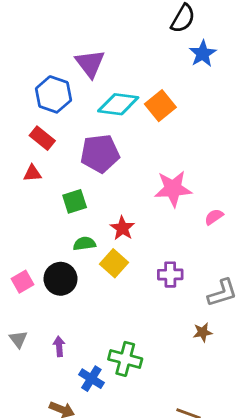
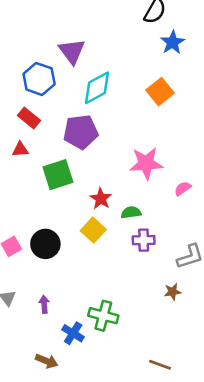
cyan diamond: (118, 104) -> (97, 88), turned -36
orange square: (160, 106) -> (160, 92), moved
green square: (75, 201) -> (58, 175), size x1.4
green semicircle: (84, 244) -> (131, 212), moved

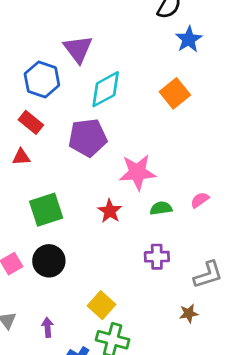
pink star: (146, 163) -> (137, 172), moved
green square: (58, 175) -> (46, 210), moved
green semicircle: (131, 212) -> (161, 208), moved
yellow square: (93, 230) -> (101, 305), moved

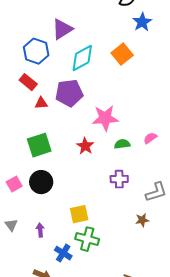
purple triangle: (78, 49) -> (62, 29), turned 35
orange square: (175, 93) -> (122, 54), moved
red triangle: (21, 157) -> (41, 103), moved
yellow square: (101, 305) -> (79, 214), turned 36

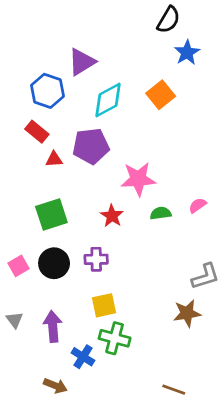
purple cross: (119, 179) -> (96, 259), moved
brown star: (142, 220) -> (187, 313), size x1.5
purple arrow: (40, 230) -> (53, 326), size x1.6

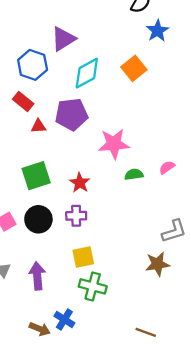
red star: (112, 216) -> (80, 183), moved
blue cross: (83, 357) -> (64, 319), moved

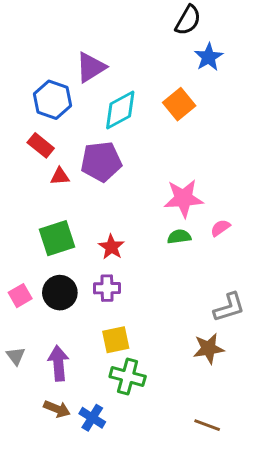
pink star: (114, 144) -> (184, 198), moved
brown arrow: (40, 329) -> (57, 409), moved
brown line: (146, 332) -> (207, 425), moved

